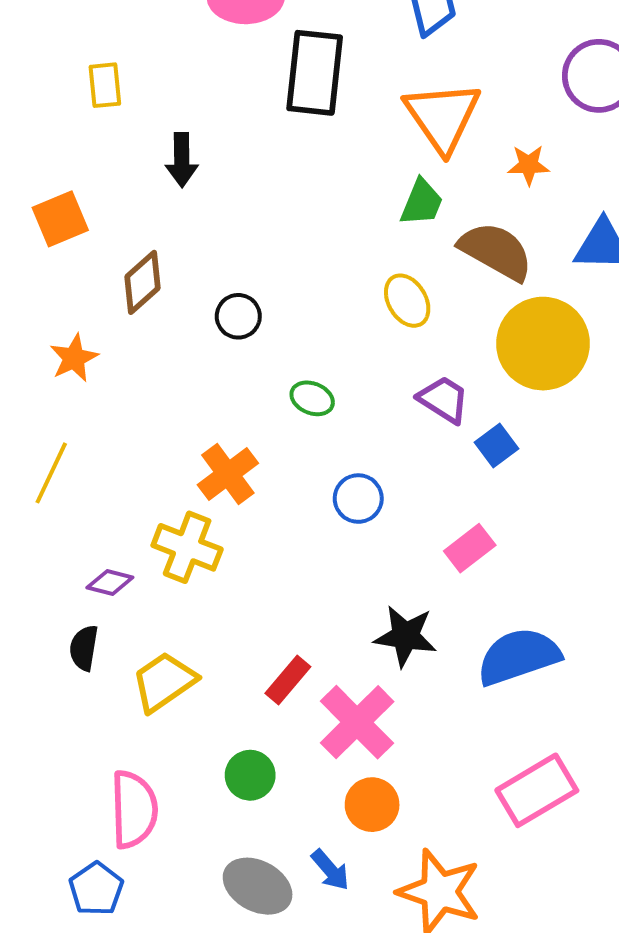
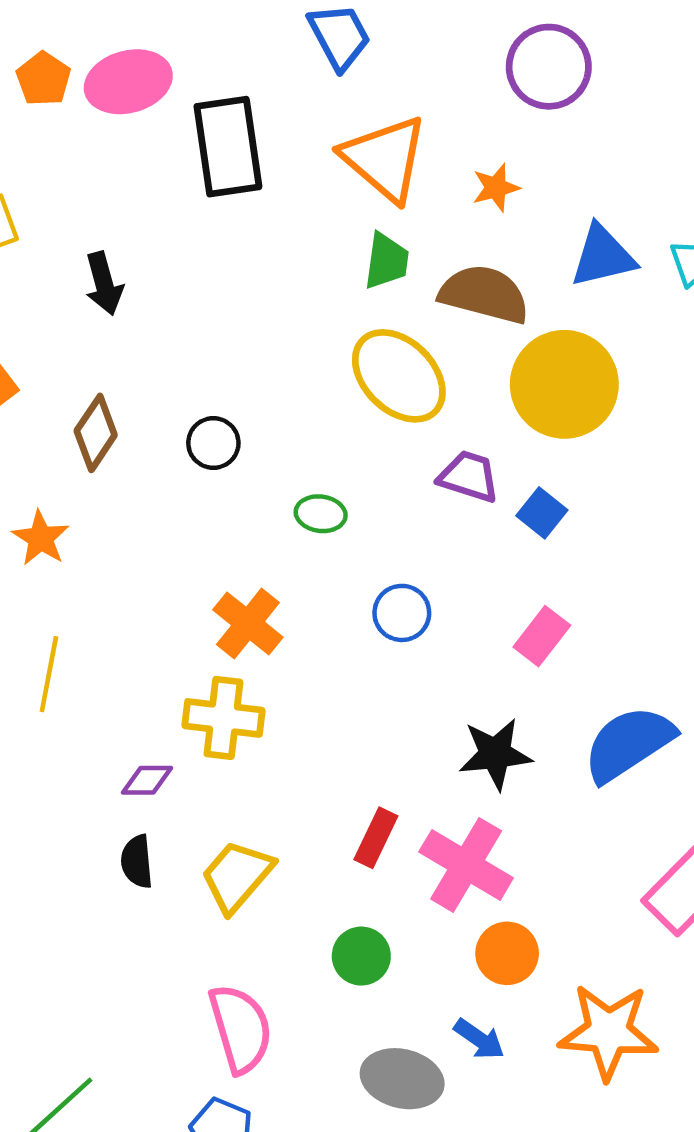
yellow ellipse: (407, 301) -> (399, 376), size x1.6

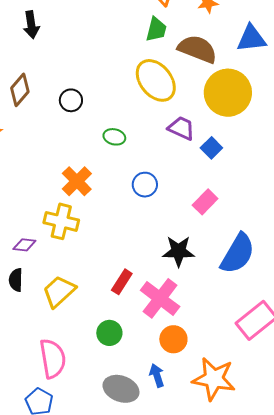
blue semicircle: (629, 744) -> (238, 254), turned 147
blue arrow: (479, 1039) -> (157, 375), turned -150

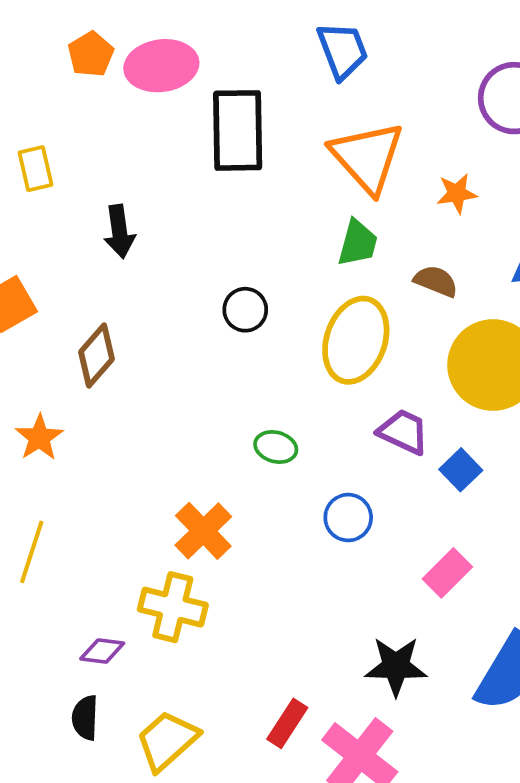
brown semicircle: (197, 49) -> (436, 281), size x0.6
yellow ellipse: (156, 80) -> (356, 340), turned 57
black circle: (71, 100) -> (245, 310), moved
blue circle: (145, 185) -> (348, 518), moved

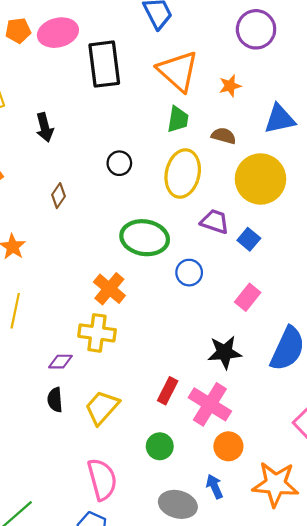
orange pentagon: (91, 54) -> (18, 30), turned 30
brown diamond: (97, 355) -> (59, 196), moved, size x0.7
green ellipse: (276, 447) -> (145, 238), size x2.0

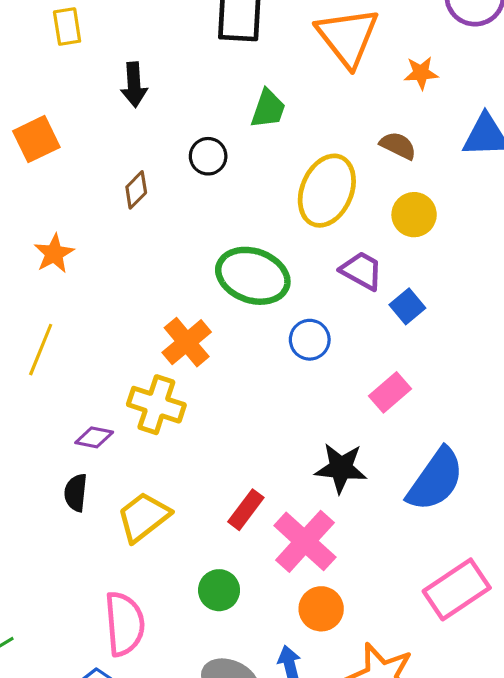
green trapezoid: (178, 119) -> (268, 109), moved
black circle: (119, 163) -> (208, 156), moved
yellow circle: (260, 179) -> (414, 215), moved, size x0.6

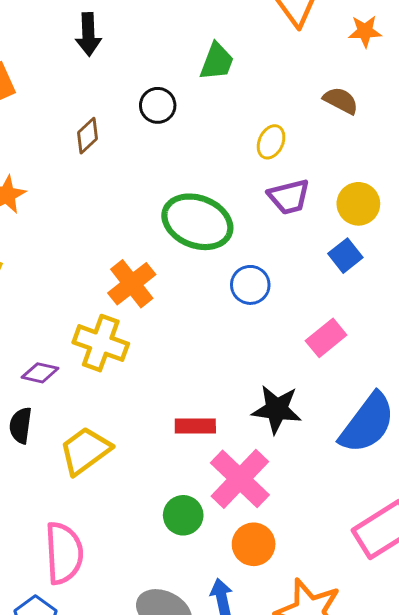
yellow ellipse: (327, 191) -> (271, 142), size x0.5
yellow circle: (414, 215) -> (358, 204), moved
purple trapezoid: (362, 271) -> (289, 197), moved, turned 135
red rectangle: (246, 510) -> (195, 426), moved, turned 51
green circle: (219, 590) -> (183, 515), moved

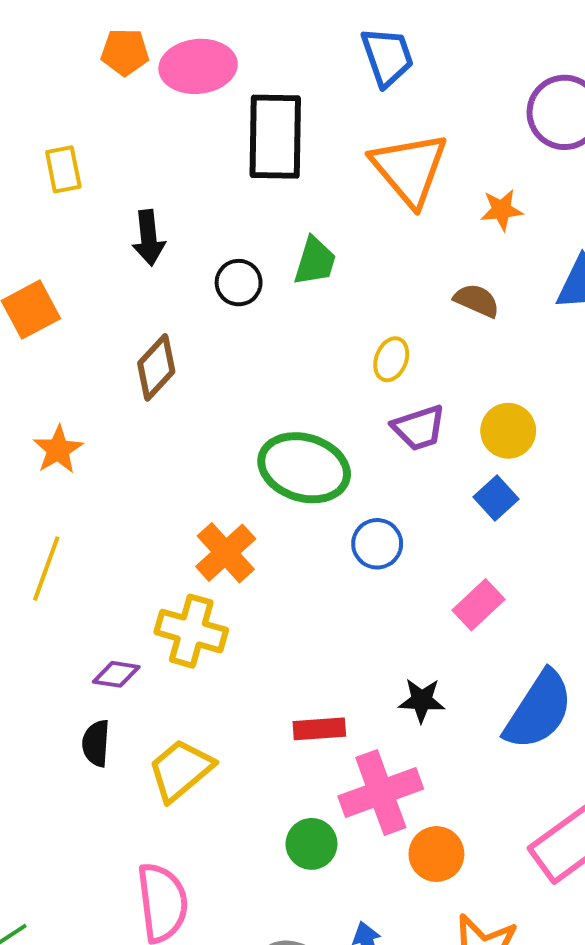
black circle: (158, 105) -> (239, 283), moved
brown diamond: (87, 136) -> (156, 367), size x1.4
black star: (277, 409) -> (422, 700), size x0.7
pink cross: (240, 479) -> (381, 793), turned 30
orange circle: (254, 544) -> (436, 854), moved

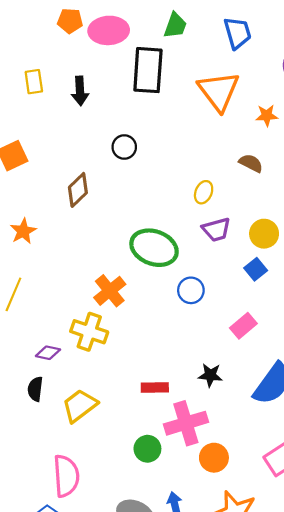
blue trapezoid: (387, 57) -> (238, 33), moved
black arrow: (149, 238) -> (80, 91), moved
green trapezoid: (315, 261) -> (175, 25), moved

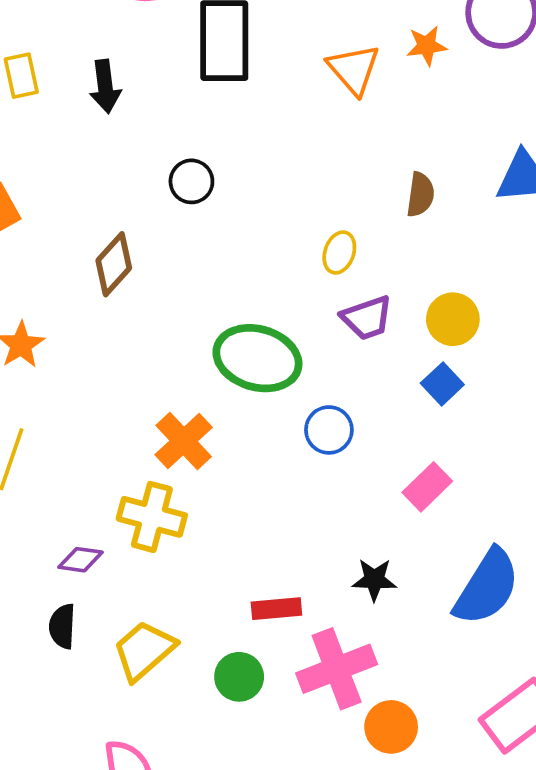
orange triangle: (219, 91) -> (354, 69), size x0.7
orange star: (267, 115) -> (427, 46), moved
brown semicircle: (251, 163) -> (420, 195), turned 75
green circle: (147, 449) -> (239, 677), moved

